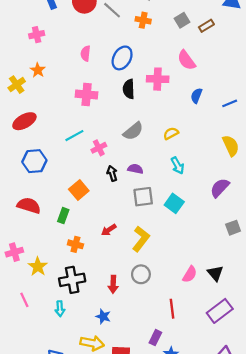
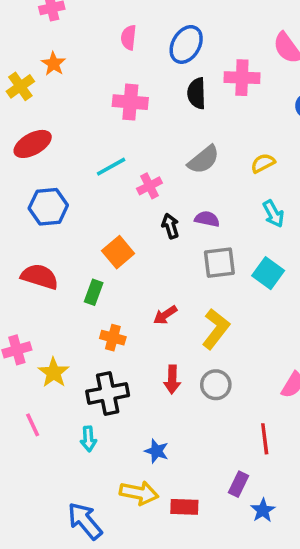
red arrow: (113, 284) -> (172, 380), moved

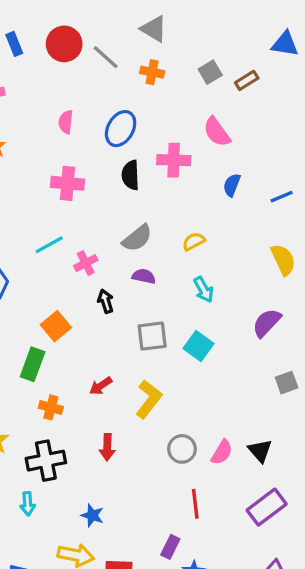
purple semicircle: (207, 219) -> (144, 276), moved
green rectangle: (94, 292) -> (33, 364), size x1.4
gray circle: (216, 385) -> (182, 449), moved

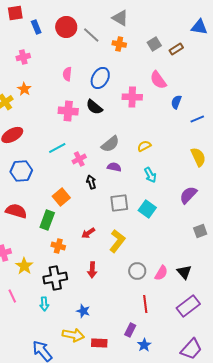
black semicircle: (131, 175) -> (94, 107), moved, turned -48
blue semicircle: (232, 185) -> (176, 102), moved

